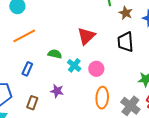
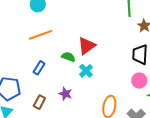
red triangle: (86, 36) -> (87, 46), moved
pink circle: (96, 69) -> (139, 81), moved

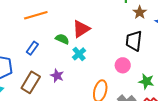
pink circle: (139, 81) -> (123, 65), moved
brown rectangle: (39, 102) -> (31, 82), size x1.5

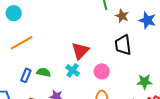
red triangle: (81, 29) -> (80, 51), moved
green semicircle: (62, 39) -> (44, 72), moved
pink circle: (123, 65) -> (102, 71), moved

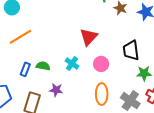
black trapezoid: (123, 45) -> (131, 50), moved
red triangle: (80, 51) -> (89, 37), moved

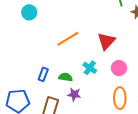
orange line: (20, 37) -> (68, 39), moved
green semicircle: (43, 66) -> (66, 77), moved

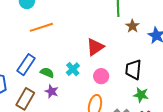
orange line: (68, 39) -> (41, 27), moved
blue rectangle: (43, 74) -> (26, 65), size x1.5

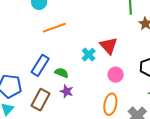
red triangle: (95, 47) -> (109, 46), turned -36
cyan cross: (73, 69) -> (89, 55), moved

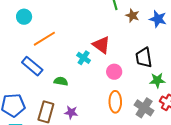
blue rectangle: (40, 65) -> (32, 66), moved, turned -70
purple star: (67, 91) -> (71, 112), moved

